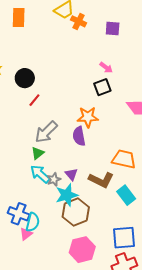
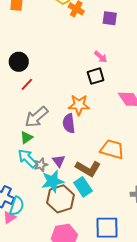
cyan rectangle: (126, 195) -> (83, 187), moved

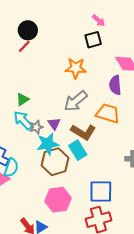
black circle: (19, 62) -> (28, 30), moved
gray arrow: (36, 117) -> (76, 101), moved
purple semicircle: (69, 123) -> (115, 85), moved

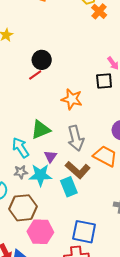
orange star: (76, 68) -> (72, 99), moved
green triangle: (23, 99) -> (41, 130), moved, size x1.5
gray arrow: (76, 101) -> (76, 138), turned -75
gray star: (36, 127) -> (21, 172), moved
brown hexagon: (55, 162) -> (23, 208), moved

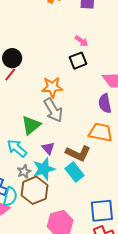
gray arrow: (76, 138) -> (53, 110), moved
brown hexagon: (23, 208) -> (35, 190), moved

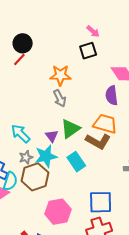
gray arrow: (53, 110) -> (60, 98), size x0.7
green triangle: (31, 125) -> (70, 129), moved
brown L-shape: (78, 153) -> (98, 141), moved

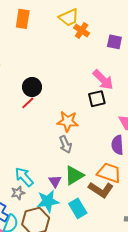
pink arrow: (93, 31) -> (103, 80), size x1.6
gray star: (26, 157) -> (18, 193), moved

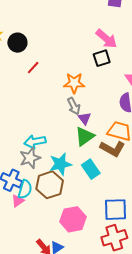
black circle: (32, 87) -> (17, 43), moved
cyan arrow: (24, 177) -> (35, 142), turned -55
purple triangle: (55, 181) -> (85, 118), moved
gray star: (18, 193) -> (30, 158), size x1.5

